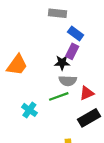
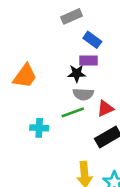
gray rectangle: (58, 13) -> (72, 16), turned -30
purple rectangle: (72, 51) -> (88, 61), turned 64
cyan cross: (29, 110) -> (39, 128), turned -32

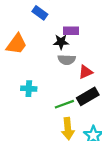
blue rectangle: (92, 40) -> (40, 13), moved
green line: (73, 112) -> (64, 104), moved

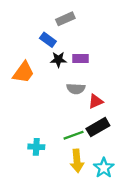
black star: (61, 42) -> (58, 60), moved
cyan cross: (29, 89) -> (36, 147), moved

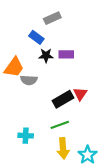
gray semicircle: (76, 89) -> (29, 80), moved
red triangle: (96, 101) -> (80, 94), turned -32
black rectangle: (98, 127) -> (63, 99), moved

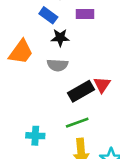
purple rectangle: (66, 54) -> (85, 14), moved
gray semicircle: (29, 80) -> (58, 65), moved

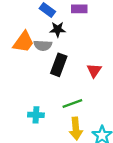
gray semicircle: (58, 65) -> (43, 45), moved
black rectangle: (81, 91) -> (59, 65), moved, turned -40

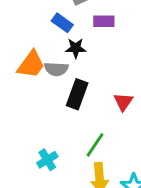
green line: (72, 103) -> (95, 145), turned -36
cyan cross: (36, 115) -> (47, 160), turned -35

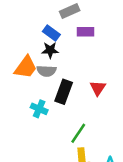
black star: (76, 48) -> (50, 50), moved
red triangle: (123, 102) -> (98, 88), moved
cyan cross: (47, 160) -> (39, 109), moved, turned -35

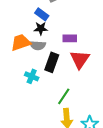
purple rectangle: (86, 32) -> (70, 38), moved
orange trapezoid: (26, 67) -> (21, 42), turned -145
red triangle: (98, 88) -> (80, 59), size x1.5

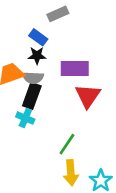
purple rectangle: (70, 38) -> (75, 69), size x1.5
black rectangle: (52, 62) -> (32, 96), moved

